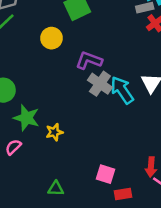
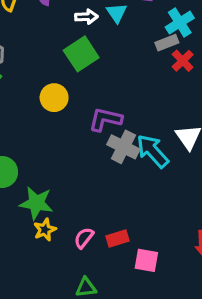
yellow star: (54, 132) -> (45, 230), moved
pink semicircle: (13, 147) -> (84, 238), moved
red rectangle: (123, 194) -> (118, 239), moved

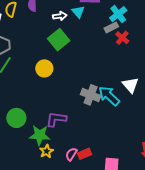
purple L-shape: (105, 119) -> (56, 119), moved
red rectangle: (118, 239) -> (84, 154), moved

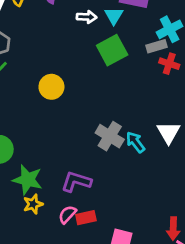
red cross: (122, 38) -> (169, 64), turned -32
green square: (59, 40) -> (112, 50), moved
cyan arrow: (109, 96) -> (135, 142), size x0.7
purple L-shape: (56, 119) -> (76, 182), moved

